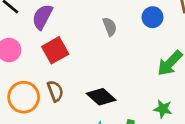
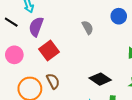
black diamond: (101, 97) -> (100, 79), moved

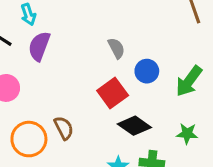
blue circle: (119, 16) -> (147, 71), moved
red square: (49, 51) -> (113, 93), moved

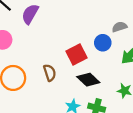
gray semicircle: (116, 48) -> (120, 27), moved, turned -88
brown semicircle: (64, 128) -> (50, 73), moved

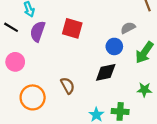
red square: (77, 54) -> (72, 28), moved, turned -36
black diamond: (88, 80) -> (106, 72), moved, turned -45

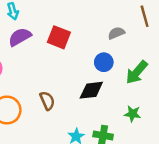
gray semicircle: (128, 28) -> (116, 33), moved
purple semicircle: (38, 31) -> (20, 37), turned 36

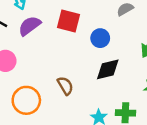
blue circle: (104, 62) -> (100, 38), moved

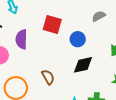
purple semicircle: (30, 26) -> (21, 39), moved, turned -54

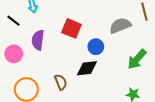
gray semicircle: (99, 16) -> (120, 26), size x1.5
black diamond: (83, 65) -> (87, 68), moved

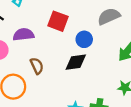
purple semicircle: (38, 40) -> (24, 35), turned 78
brown semicircle: (61, 82) -> (37, 66), moved

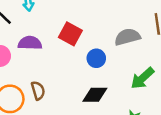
black diamond: (76, 62) -> (95, 95), moved
brown semicircle: (37, 66) -> (38, 91), moved

